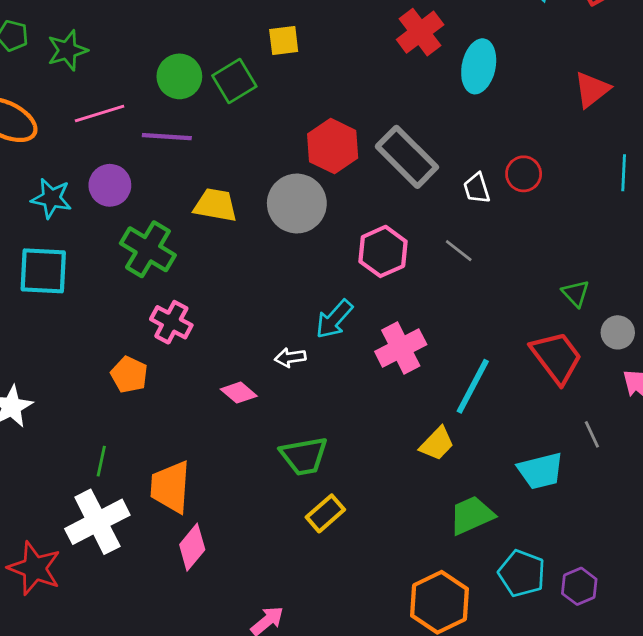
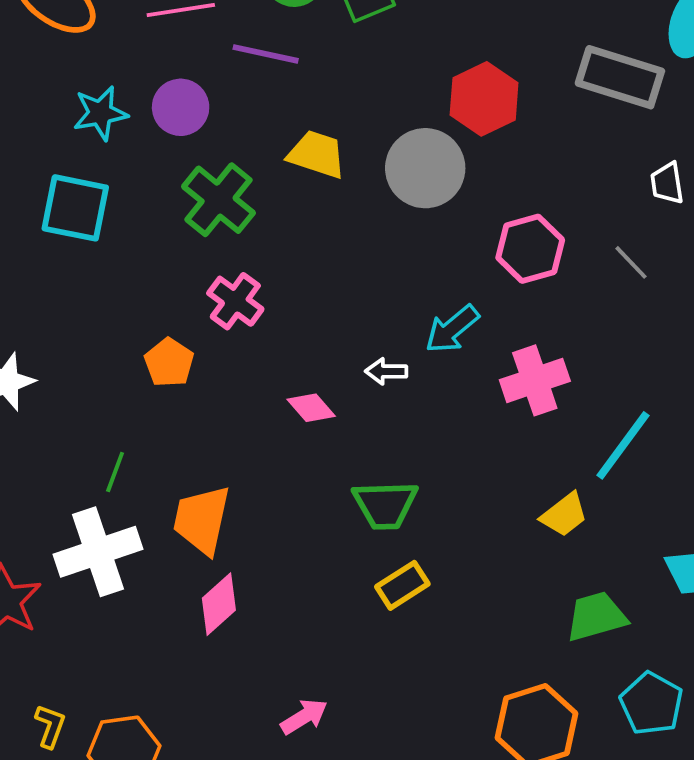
gray rectangle: (407, 157) -> (620, 77), moved, turned -36
cyan star: (51, 198) -> (100, 113), turned -30

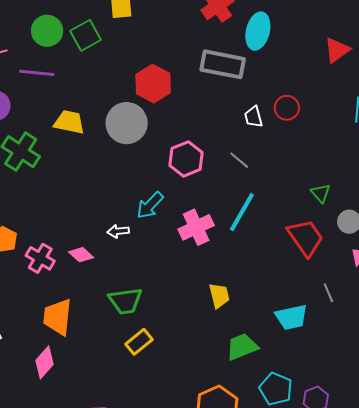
pink cross: (235, 301) -> (40, 258), moved
cyan line: (623, 445) -> (242, 212), moved
yellow trapezoid: (564, 515) -> (219, 296), turned -60
orange trapezoid: (202, 520) -> (58, 317), moved

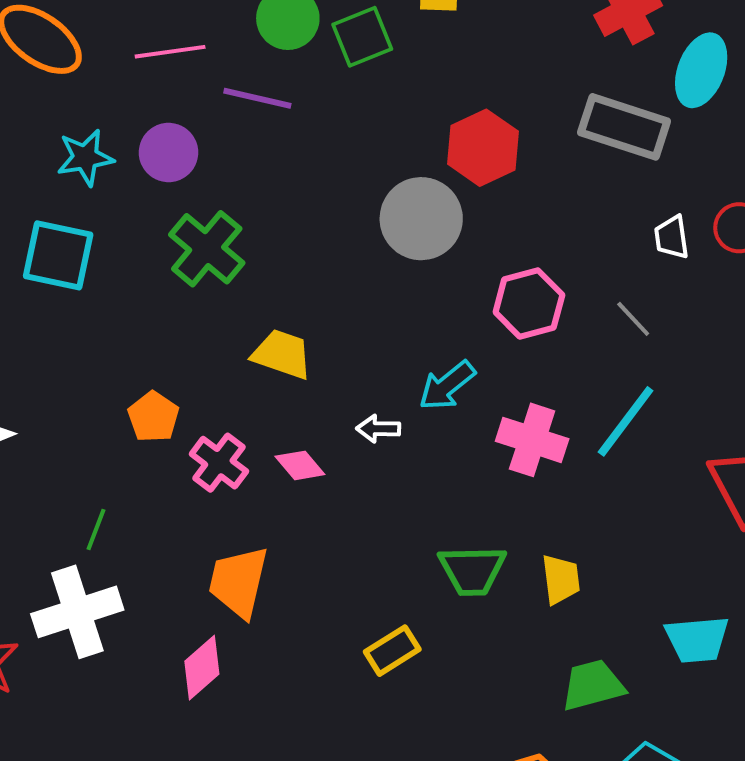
yellow trapezoid: (69, 122) -> (282, 354), moved
pink cross: (196, 227) -> (532, 440), turned 36
green trapezoid: (125, 301) -> (472, 570), moved

